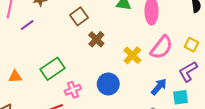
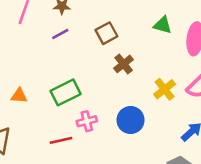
purple line: (27, 25) -> (60, 34), moved

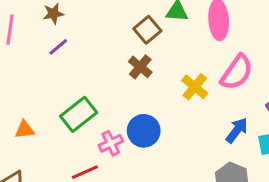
brown square: (106, 33) -> (147, 30), moved
blue circle: (131, 120) -> (144, 131), moved

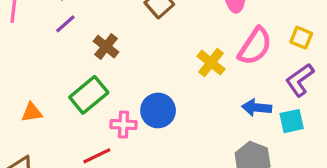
brown cross: (140, 67) -> (106, 47), moved
blue arrow: (237, 130) -> (257, 108), turned -120
pink cross: (111, 143) -> (124, 125), turned 30

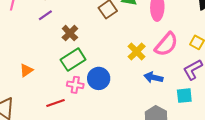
green rectangle: (89, 95) -> (73, 60), moved
blue arrow: (257, 108) -> (153, 77), moved
orange triangle: (32, 112) -> (26, 70), moved, turned -32

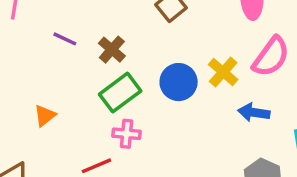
purple line: (45, 15) -> (65, 39), moved, turned 64
blue circle: (99, 78) -> (179, 82), moved

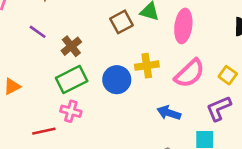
yellow cross: (223, 72) -> (147, 66), moved, turned 30

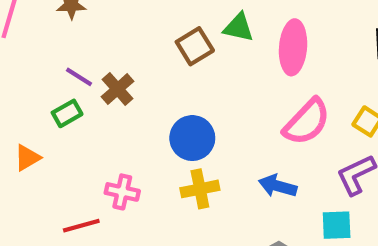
purple line: (38, 32) -> (79, 77), moved
yellow cross: (147, 66) -> (200, 189), moved
green rectangle: (72, 79) -> (67, 113), moved, size x0.6

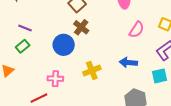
brown cross: (118, 89) -> (81, 27), moved
pink semicircle: (307, 122) -> (137, 30), size x0.7
blue circle: (192, 138) -> (64, 45), moved

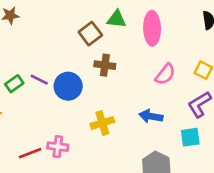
brown cross: (81, 27) -> (105, 65), moved, turned -35
purple line: (25, 28) -> (39, 80), moved
pink cross: (55, 79) -> (58, 147), moved

